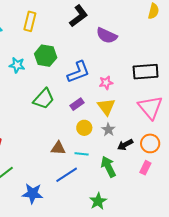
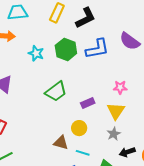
black L-shape: (79, 16) -> (86, 18), moved
blue L-shape: (78, 72) -> (97, 49), moved
yellow circle: (84, 128) -> (79, 128), moved

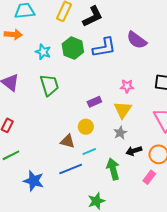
green trapezoid: (56, 91) -> (49, 85), moved, turned -70
cyan line: (83, 153) -> (89, 151), turned -40

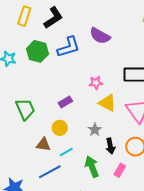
green trapezoid: (49, 85) -> (25, 109), moved
yellow triangle: (123, 110) -> (107, 103), moved, turned -30
black arrow: (134, 151) -> (110, 146), turned -77
pink rectangle: (149, 177) -> (120, 170), moved

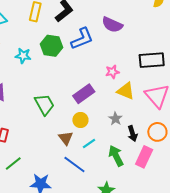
purple rectangle: (65, 102) -> (84, 94), size x1.5
brown triangle: (43, 145) -> (66, 138), turned 49
pink rectangle: (120, 170) -> (144, 157), size x1.5
blue line: (50, 172) -> (74, 165), turned 70

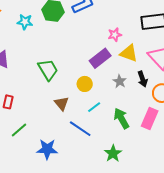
purple rectangle: (84, 94) -> (100, 58), moved
black arrow: (133, 134) -> (142, 79), moved
brown triangle: (66, 138) -> (62, 103), moved

